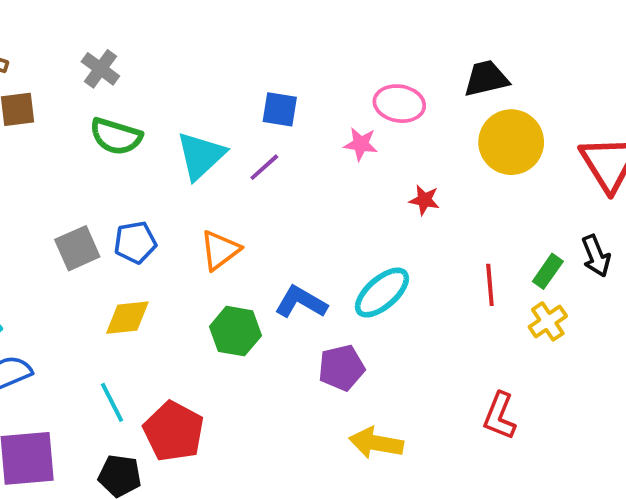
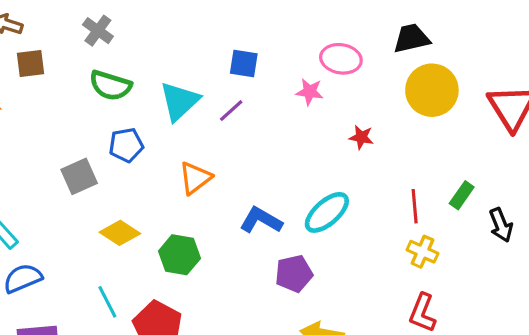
blue pentagon: (135, 242) -> (126, 145), moved
black arrow: (596, 256) -> (501, 225), moved
yellow diamond: (127, 318) -> (120, 233), turned 39
yellow cross: (548, 321) -> (422, 252), moved, turned -32
green hexagon: (235, 331) -> (179, 255), moved

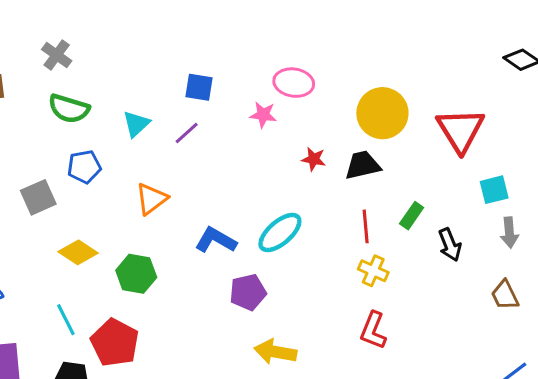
black trapezoid: (412, 38) -> (363, 165), moved
cyan triangle: (179, 101) -> (136, 124), size x0.7

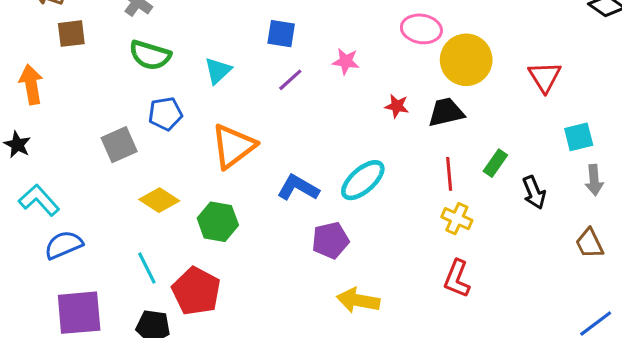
pink ellipse: (294, 83) -> (421, 29), moved
red triangle: (460, 130) -> (545, 77), size x0.7
purple line: (187, 133) -> (290, 80), moved
orange triangle: (151, 199) -> (233, 146), size x1.4

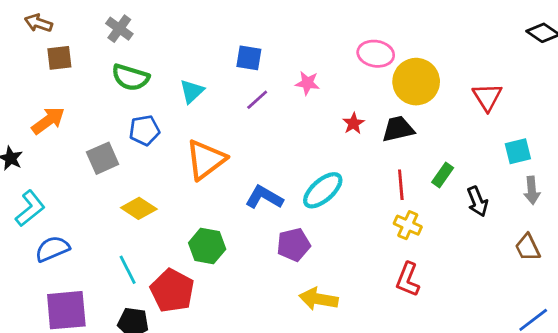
orange arrow: (31, 84) -> (48, 121), moved, turned 64
red star: (397, 106) -> (353, 123), turned 30
cyan L-shape: (39, 200) -> (30, 208), turned 93
green hexagon: (218, 222) -> (207, 246), moved

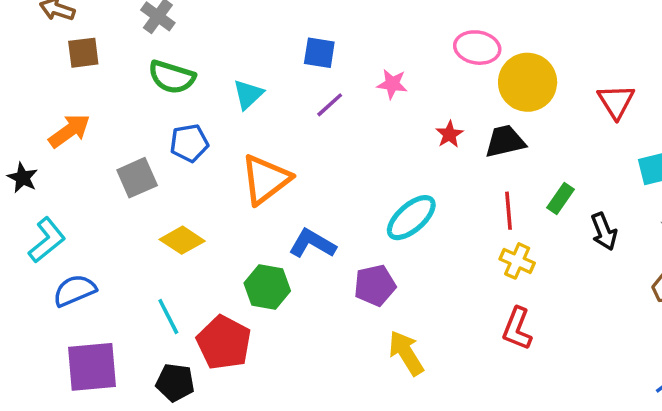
blue L-shape: (264, 197) -> (312, 244), moved
yellow arrow: (319, 299) -> (406, 353), turned 48

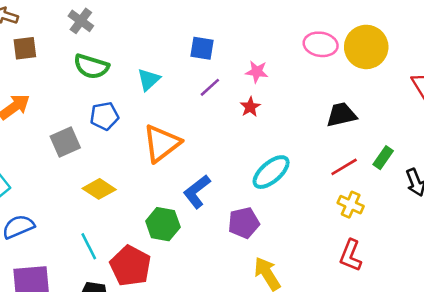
yellow circle: (528, 82) -> (366, 47), moved
red star: (449, 134) -> (250, 107), moved
red line: (508, 211) -> (344, 167), turned 64
blue L-shape: (312, 244) -> (197, 192), turned -68

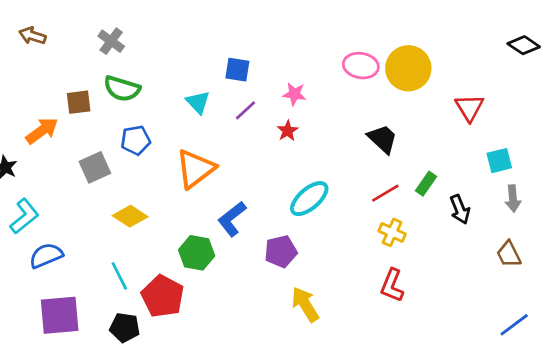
brown square: (25, 48) -> (79, 102), moved
cyan triangle: (149, 80) -> (198, 102), moved, turned -30
black trapezoid: (341, 115) -> (383, 139), turned 56

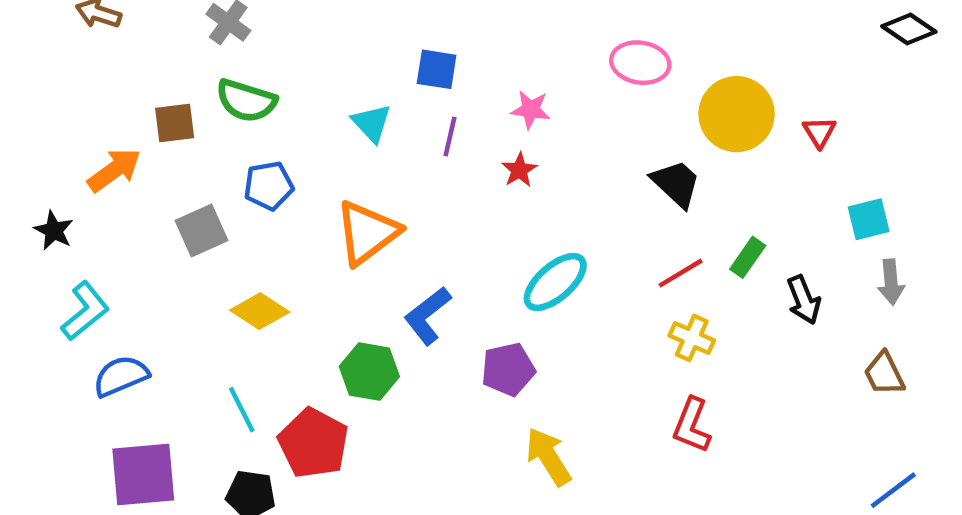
yellow circle: (408, 68) -> (737, 114), moved
red triangle: (469, 108) -> (819, 132), size x0.7
purple line: (245, 110) -> (450, 136), turned -35

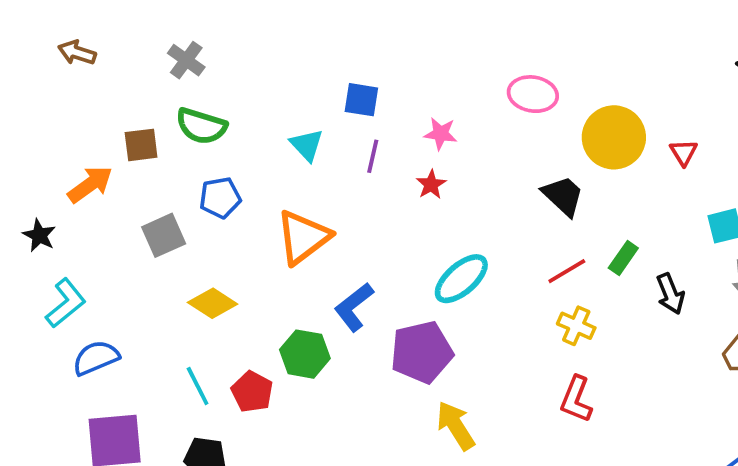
purple pentagon: (508, 369) -> (422, 352), size x1.4
red pentagon: (313, 443) -> (252, 392), moved, size x0.7

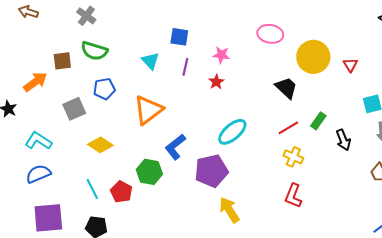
cyan L-shape: (66, 303) -> (38, 141), moved, turned -108

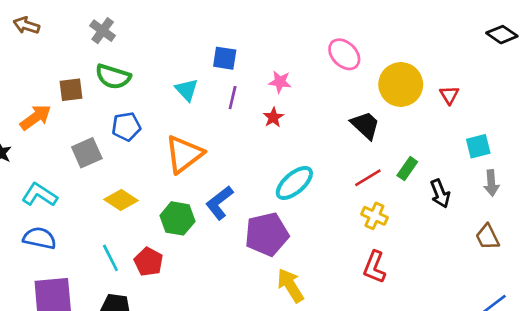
pink ellipse: (270, 34) -> (344, 54), turned 35
green hexagon: (149, 172) -> (177, 218), moved
blue semicircle: (38, 174) -> (40, 238), turned 35

